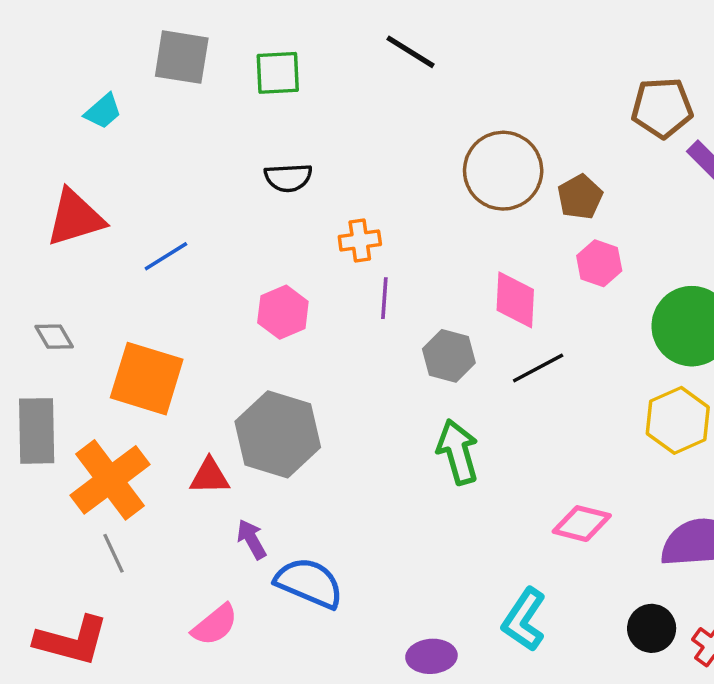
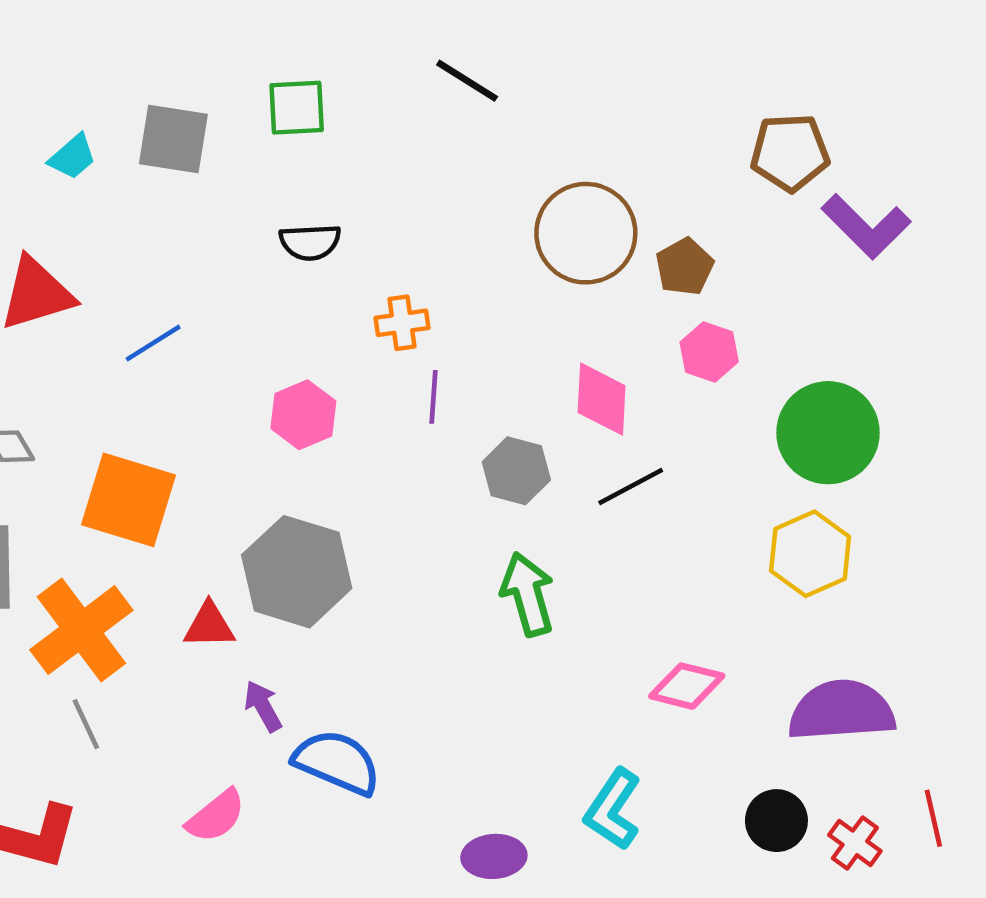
gray square: (182, 57) -> (173, 139), moved

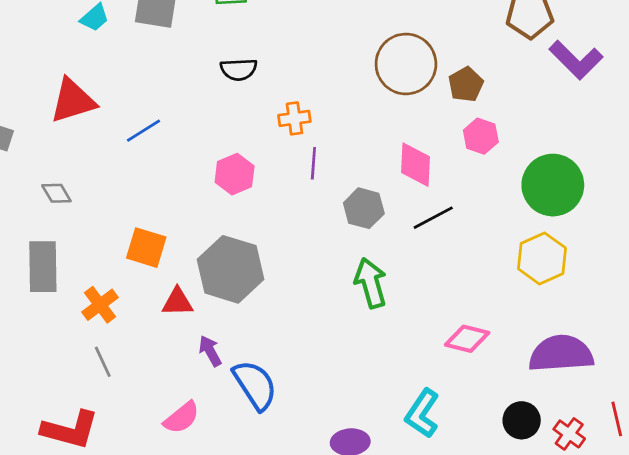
orange square: (128, 500) -> (146, 248), moved, size x0.7
orange cross: (81, 630) -> (100, 305), size x0.6
blue semicircle: (337, 762) -> (255, 385), turned 34

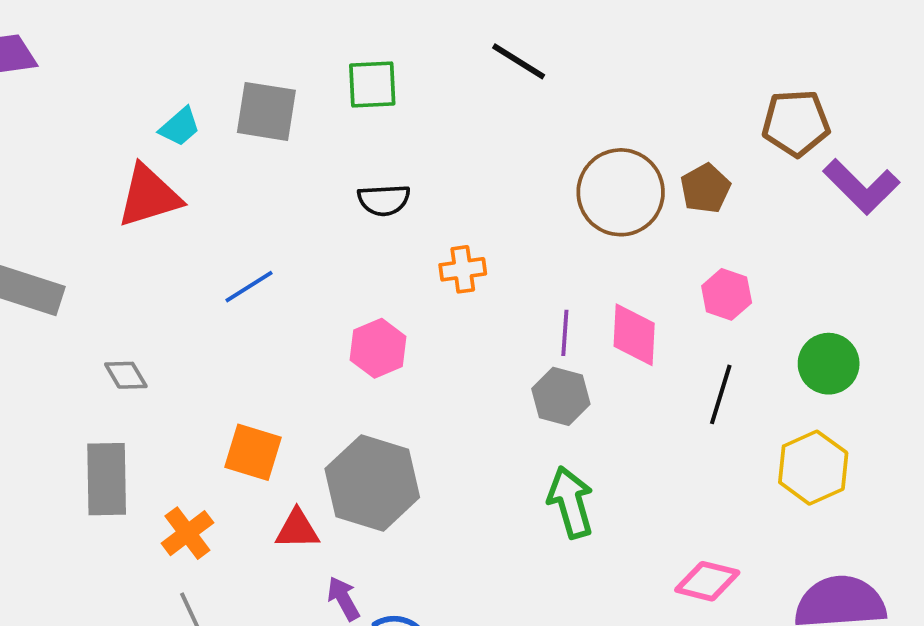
brown pentagon: (466, 84) -> (705, 188), moved
red triangle: (73, 101) -> (149, 196), moved
purple line: (313, 163) -> (565, 333), moved
green circle: (553, 185) -> (829, 364), size x0.7
black line: (433, 218) -> (721, 394), moved, turned -45

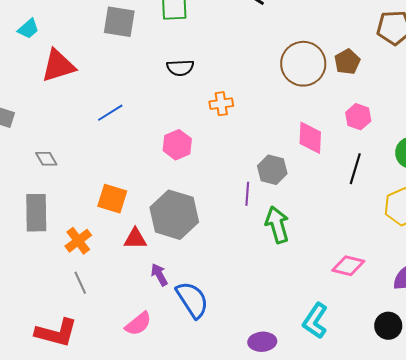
cyan trapezoid: (180, 127) -> (28, 29), moved
purple line: (565, 333) -> (247, 194), moved

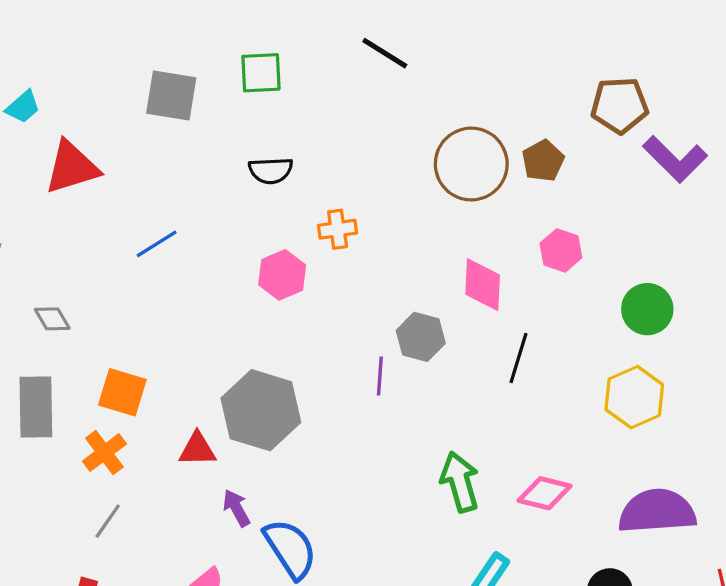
pink hexagon: (177, 145) -> (282, 275), moved
black line: (355, 169) -> (519, 358), moved
orange square: (112, 199) -> (122, 392), moved
green arrow: (277, 225) -> (460, 482), moved
gray line: (80, 283) -> (108, 521), turned 60

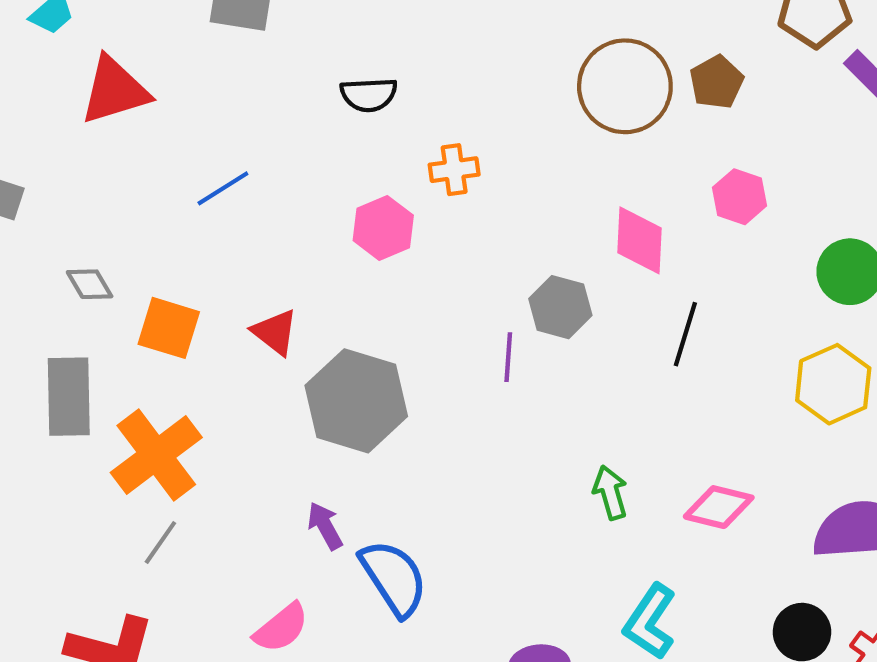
orange square: (122, 392) -> (169, 328), moved
red triangle: (197, 449) -> (275, 332), moved, turned 39
orange cross: (104, 453) -> (156, 455), size x1.6
green arrow: (460, 482) -> (610, 492), size x0.7

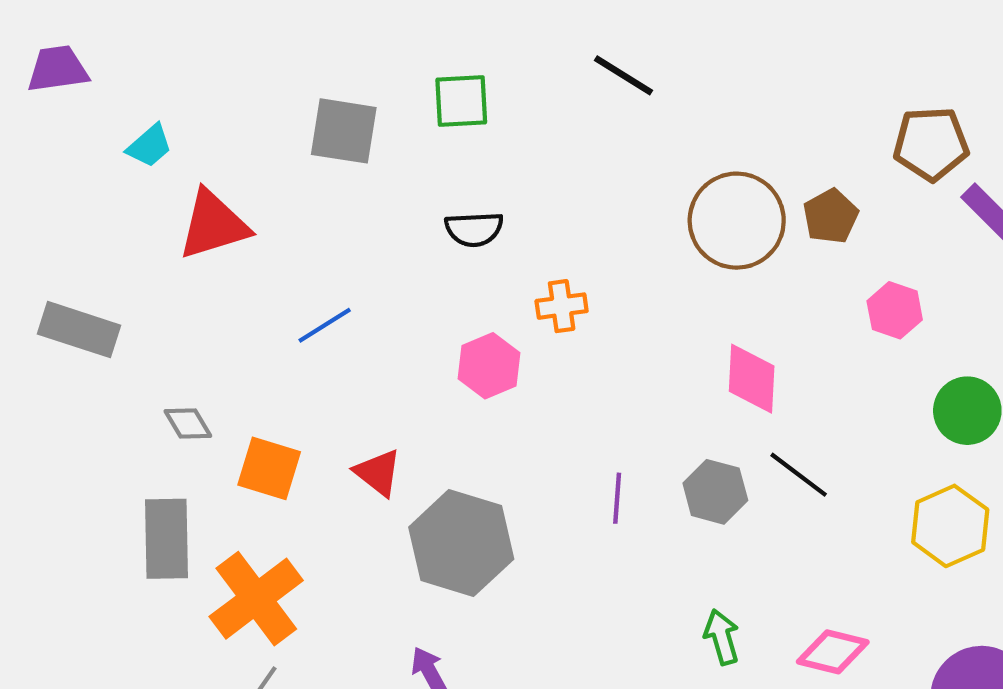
pink hexagon: (739, 197) -> (895, 310), moved
gray hexagon: (560, 307) -> (715, 492), moved
black line: (685, 334) -> (799, 475), turned -70

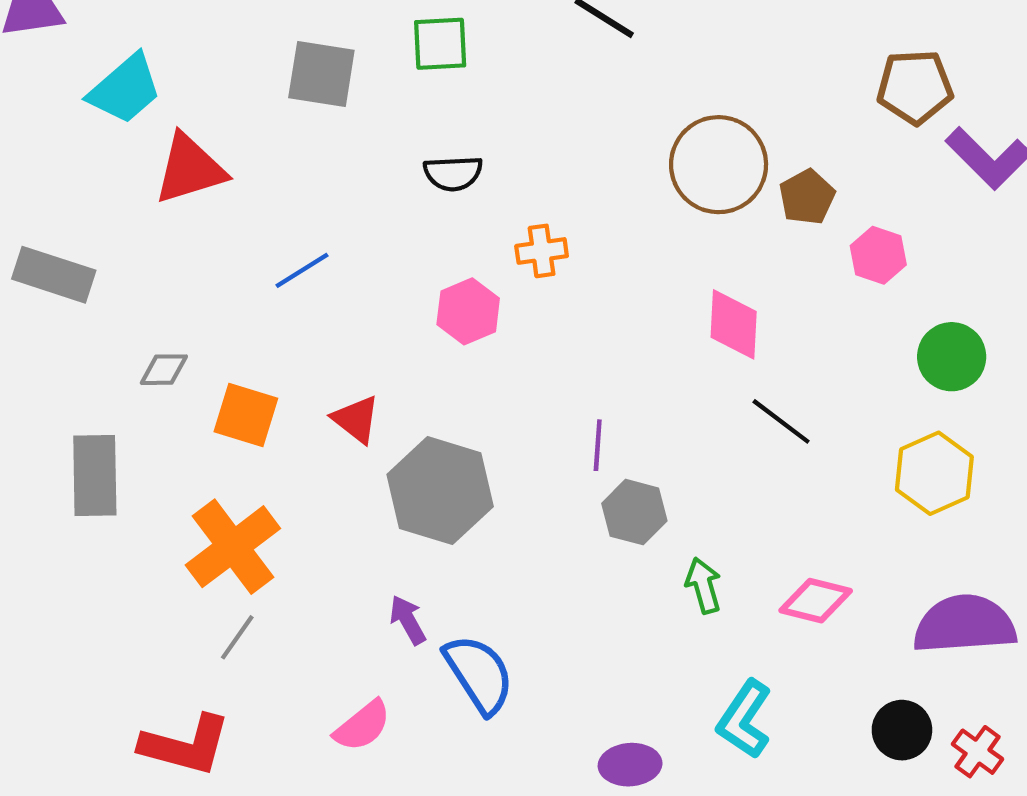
cyan trapezoid: (149, 146) -> (125, 89), size x1.6
brown pentagon: (831, 216) -> (807, 197), moved
gray diamond: (188, 423) -> (164, 370), turned -60
gray hexagon: (715, 492) -> (634, 512), moved
gray rectangle: (167, 539) -> (95, 475), moved

